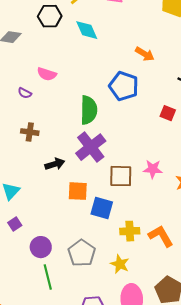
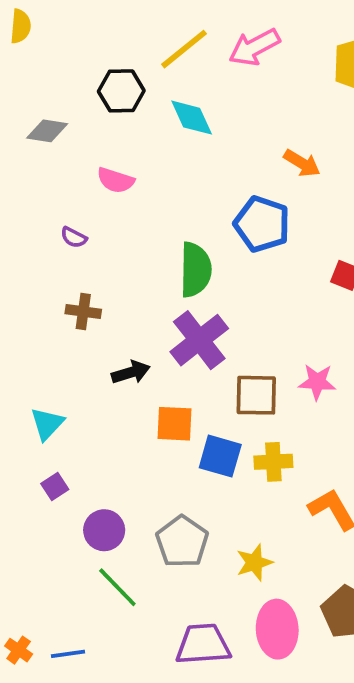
pink semicircle: (47, 74) -> (116, 180), moved
yellow cross: (130, 231) -> (273, 462), moved
yellow star: (120, 264) -> (254, 563), turned 30
green line: (48, 277) -> (117, 587), turned -30

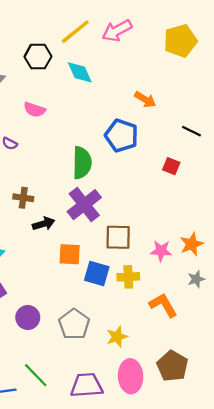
brown cross: (83, 312) -> (23, 198), moved
pink star: (317, 382) -> (161, 251), moved
green line: (117, 587) -> (36, 375), moved

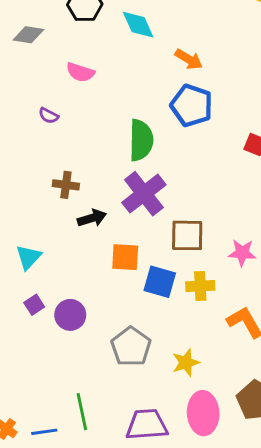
orange arrow: (145, 99) -> (189, 59), moved
purple circle: (28, 317) -> (70, 315), moved
green line: (36, 375) -> (82, 412), turned 32

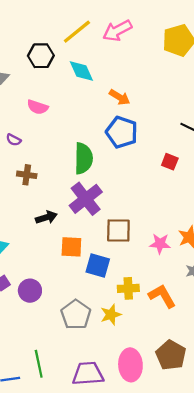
brown cross: (66, 185) -> (27, 175), moved
yellow cross: (200, 286) -> (128, 288), moved
yellow star: (186, 363) -> (111, 315), moved

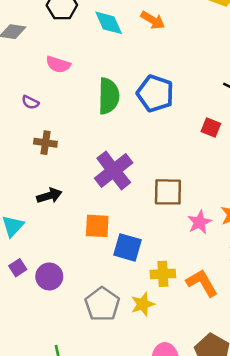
orange arrow: (120, 97) -> (153, 20), moved
green semicircle: (83, 158) -> (109, 96), moved
black arrow: (46, 217) -> (49, 196), moved
brown square: (118, 231) -> (168, 192), moved
pink star: (160, 244) -> (199, 222), turned -30

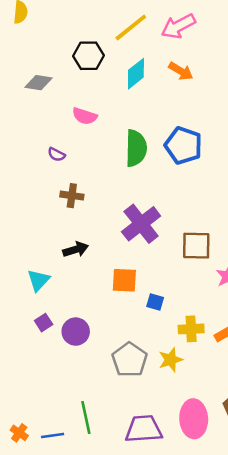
cyan diamond: (109, 23) -> (136, 74), turned 76
blue square: (128, 247) -> (155, 302), size x0.6

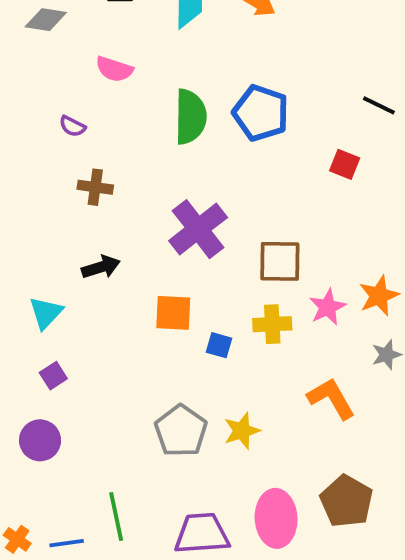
yellow cross: (191, 329) -> (272, 324), moved
purple circle: (76, 332) -> (40, 440), moved

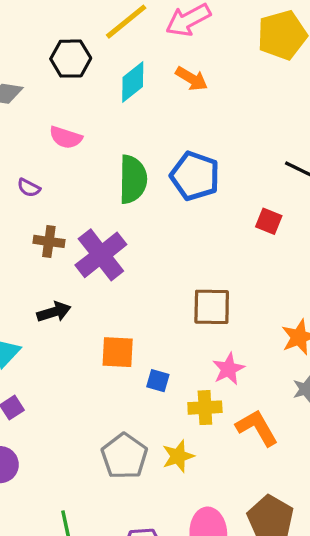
purple cross: (198, 229) -> (101, 255), moved
pink star: (327, 307) -> (228, 369), moved
yellow cross: (272, 324) -> (205, 408), moved

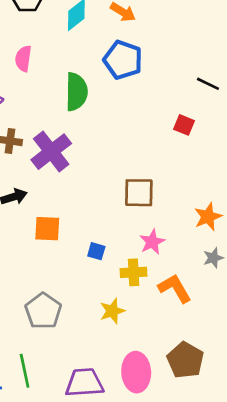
pink semicircle: (66, 137) -> (23, 59), turned 80
blue pentagon: (195, 176) -> (123, 60), moved
orange square: (118, 352) -> (47, 229), moved
gray pentagon: (124, 456) -> (43, 311), moved

